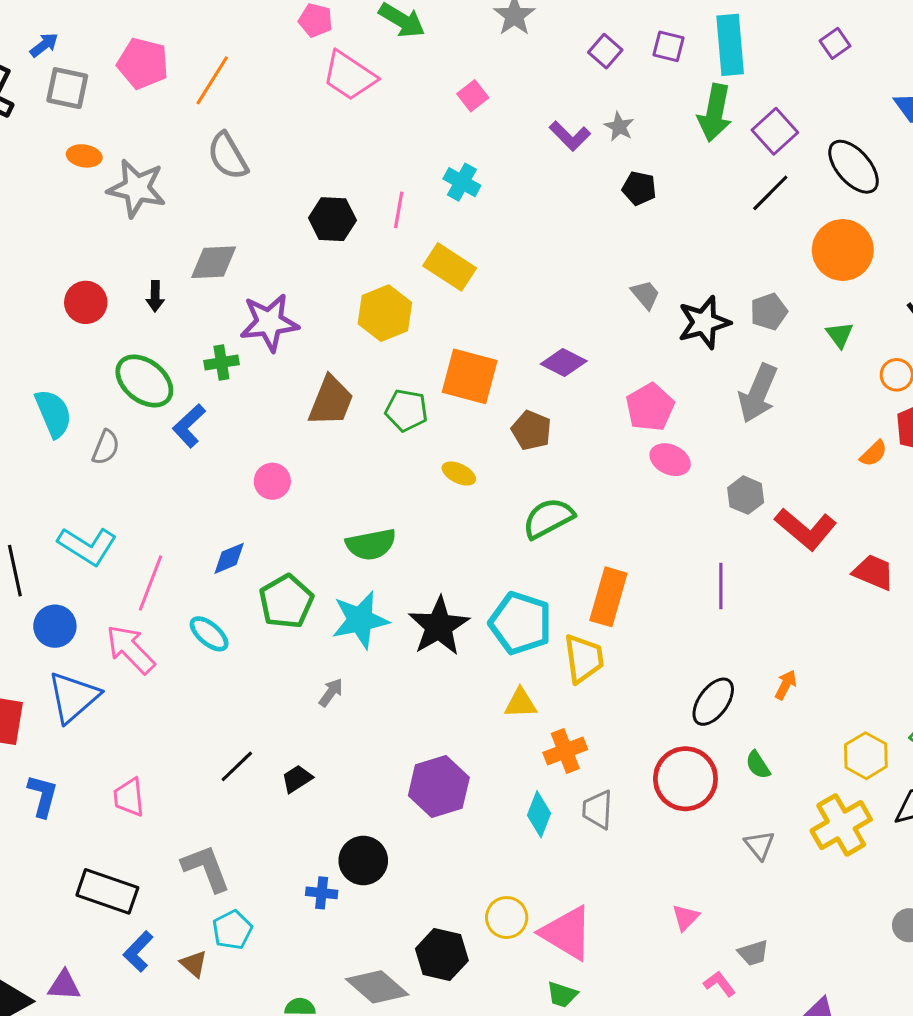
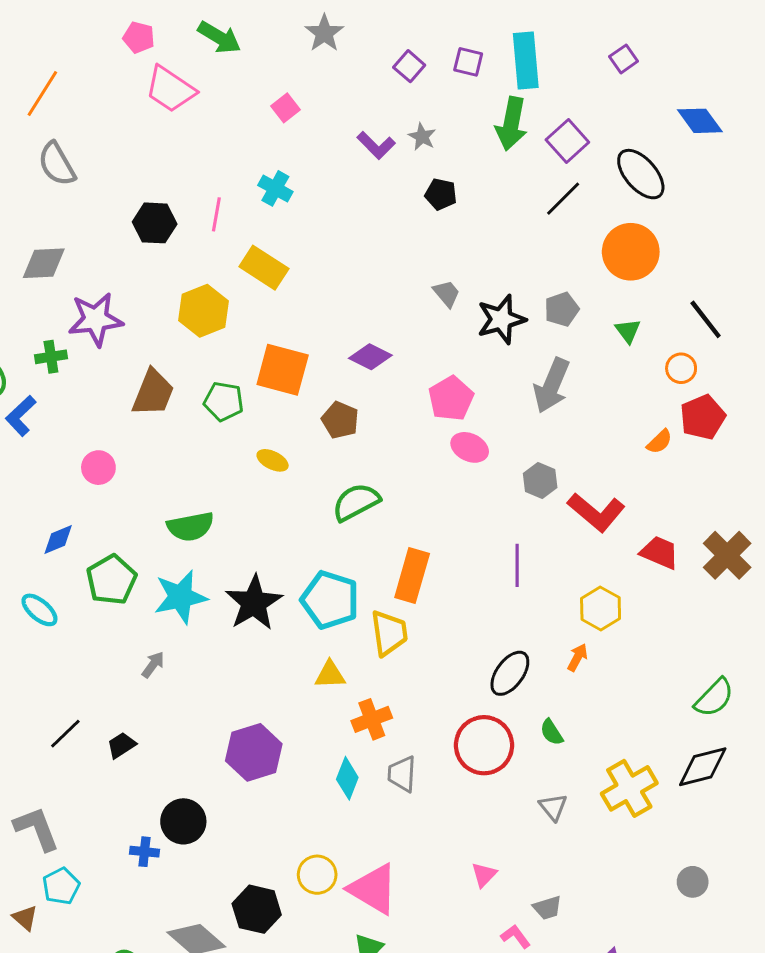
yellow hexagon: (866, 756) -> (601, 609), moved

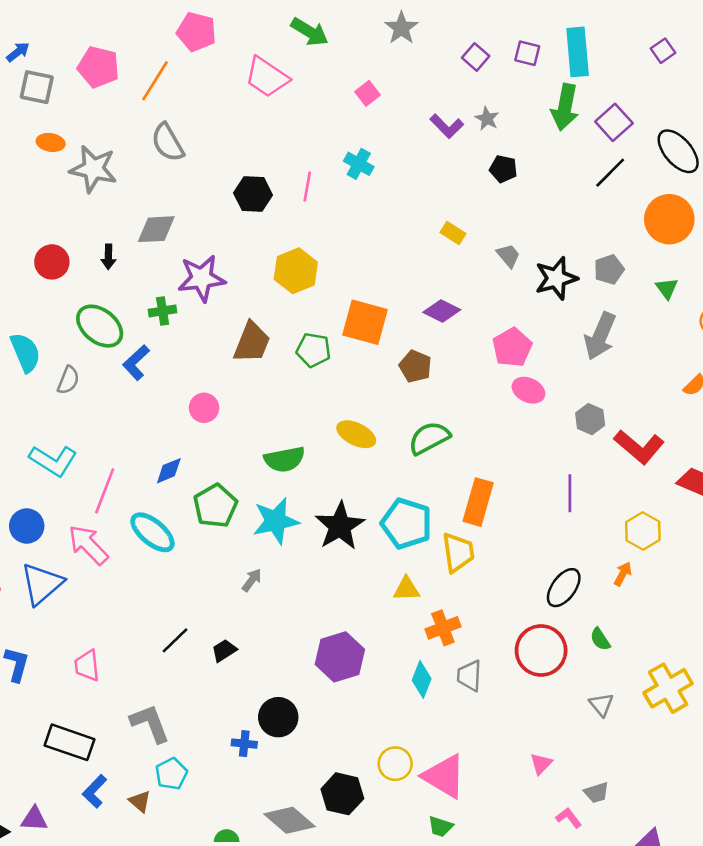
pink pentagon: (139, 37) -> (196, 32), moved, size x1.4
yellow rectangle: (264, 268) -> (453, 233), moved, size x0.6
yellow ellipse: (273, 460) -> (356, 434), moved, size x1.4
cyan ellipse: (39, 610) -> (152, 532), size x1.4

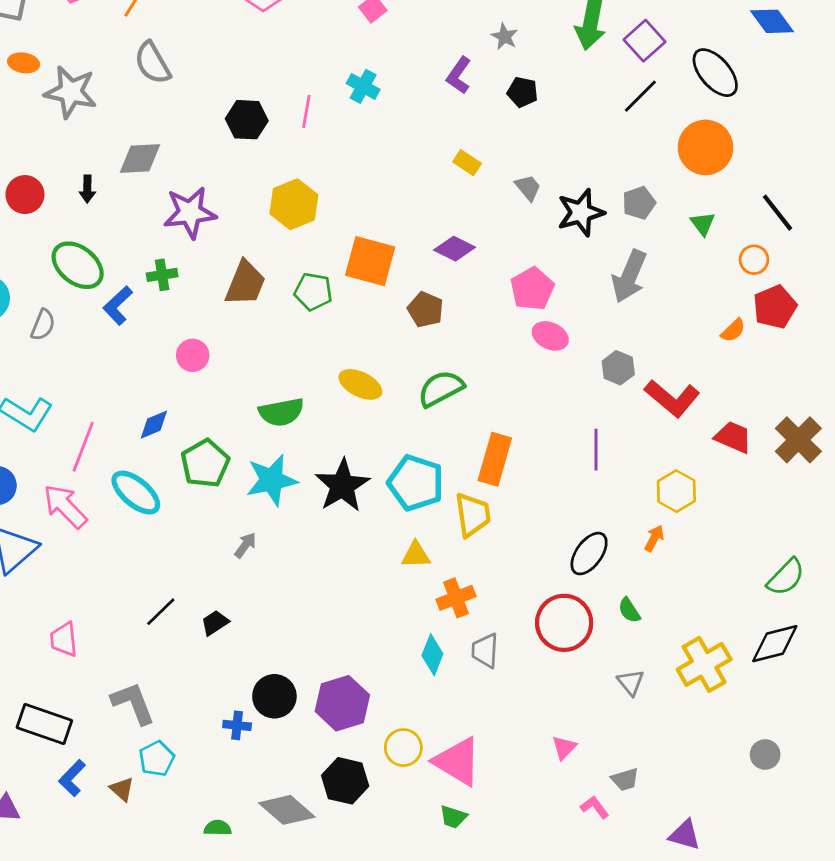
purple L-shape: (447, 126) -> (459, 75), moved, turned 80
green cross: (163, 311) -> (162, 275), moved
purple hexagon: (340, 657) -> (342, 703), moved

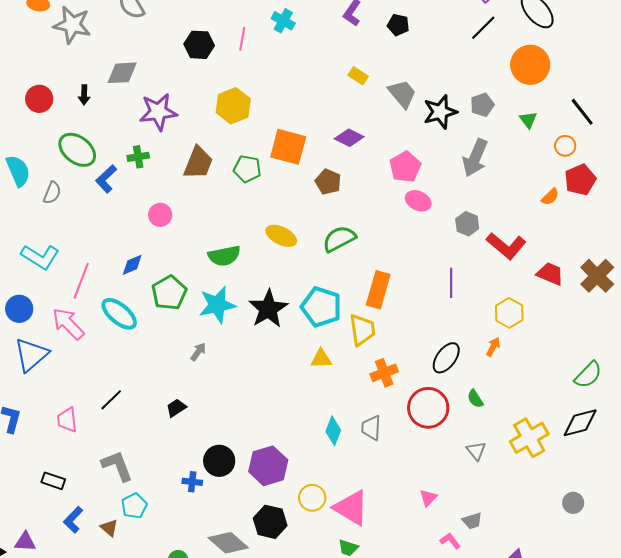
gray trapezoid: (528, 188) -> (402, 94), size x1.5
orange cross: (456, 598) -> (384, 373), moved
black line: (161, 612) -> (111, 400), moved
black rectangle: (44, 724) -> (53, 481), size x0.6

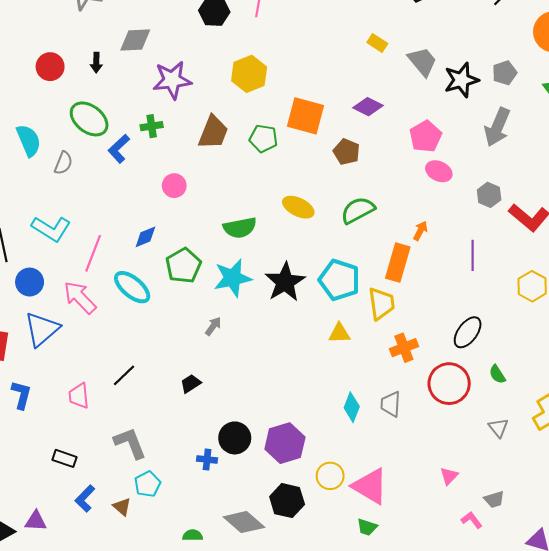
orange arrow: (493, 347) -> (420, 231), moved

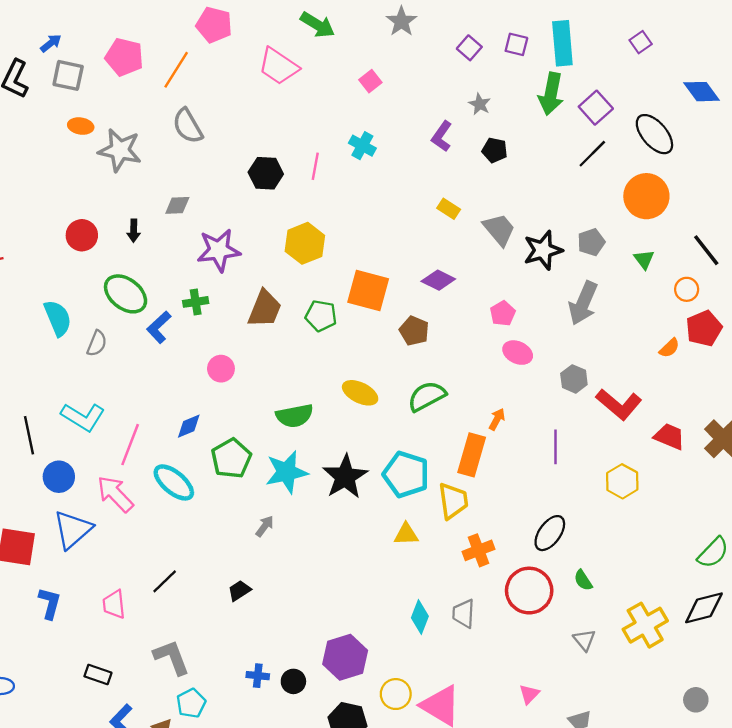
gray diamond: (135, 40) -> (177, 205), size x0.7
pink pentagon: (426, 136) -> (503, 313), size x0.7
black circle: (235, 438) -> (293, 681), moved, size x0.7

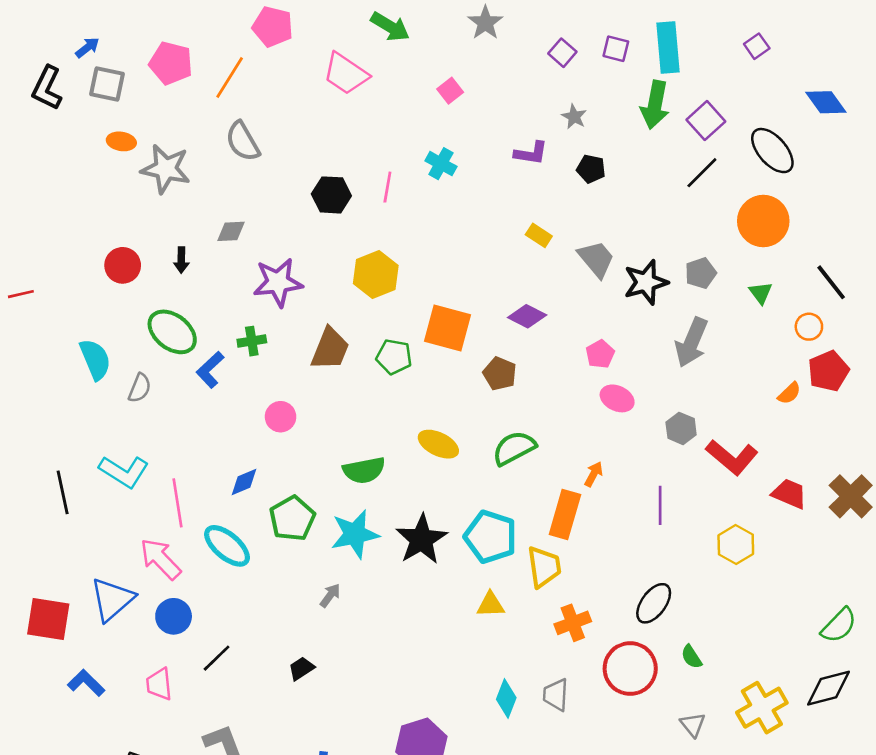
purple L-shape: (442, 136) -> (531, 153), turned -116
pink line: (130, 445) -> (177, 503), turned -30
blue circle: (59, 477) -> (174, 616), moved
blue L-shape: (50, 603) -> (86, 683), turned -60

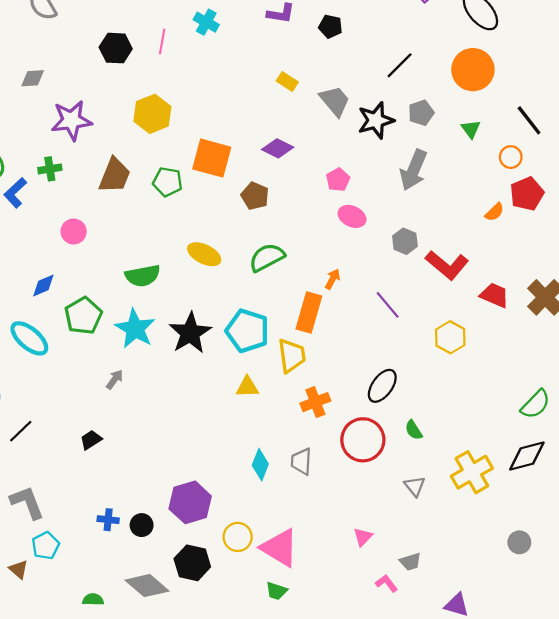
black line: (702, 173) -> (400, 65), moved
purple line: (660, 505) -> (388, 305), turned -40
cyan star: (355, 534) -> (135, 329), turned -30

